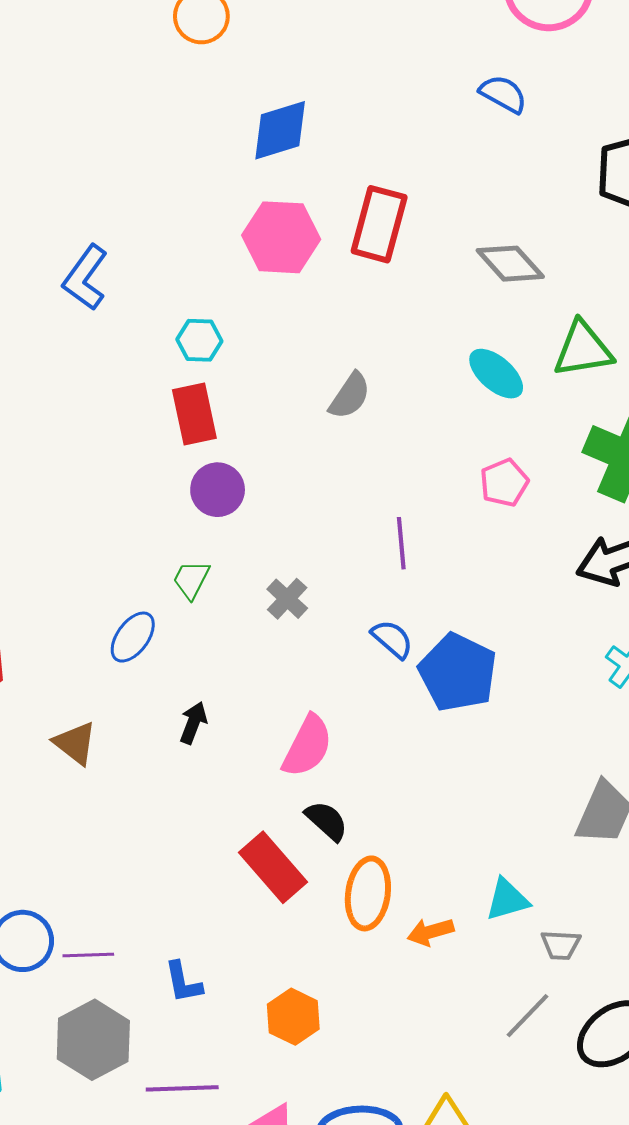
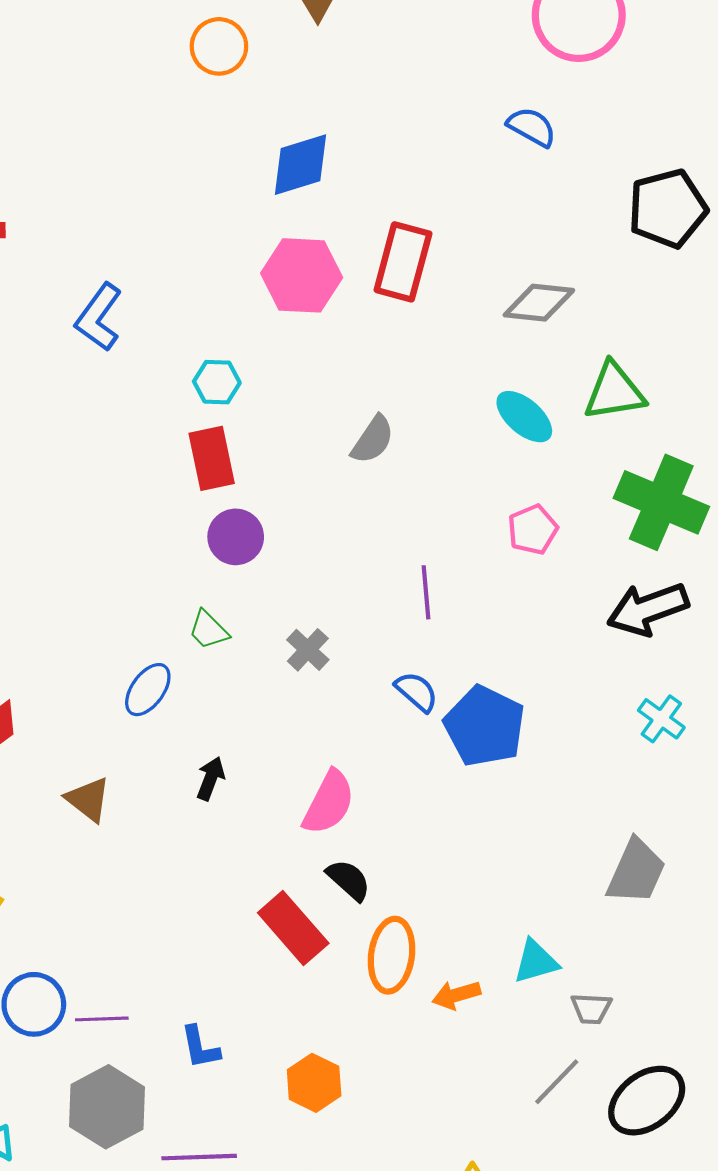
gray diamond: (510, 264) -> (539, 303), turned -42
green trapezoid: (191, 580) -> (208, 630), turned -72

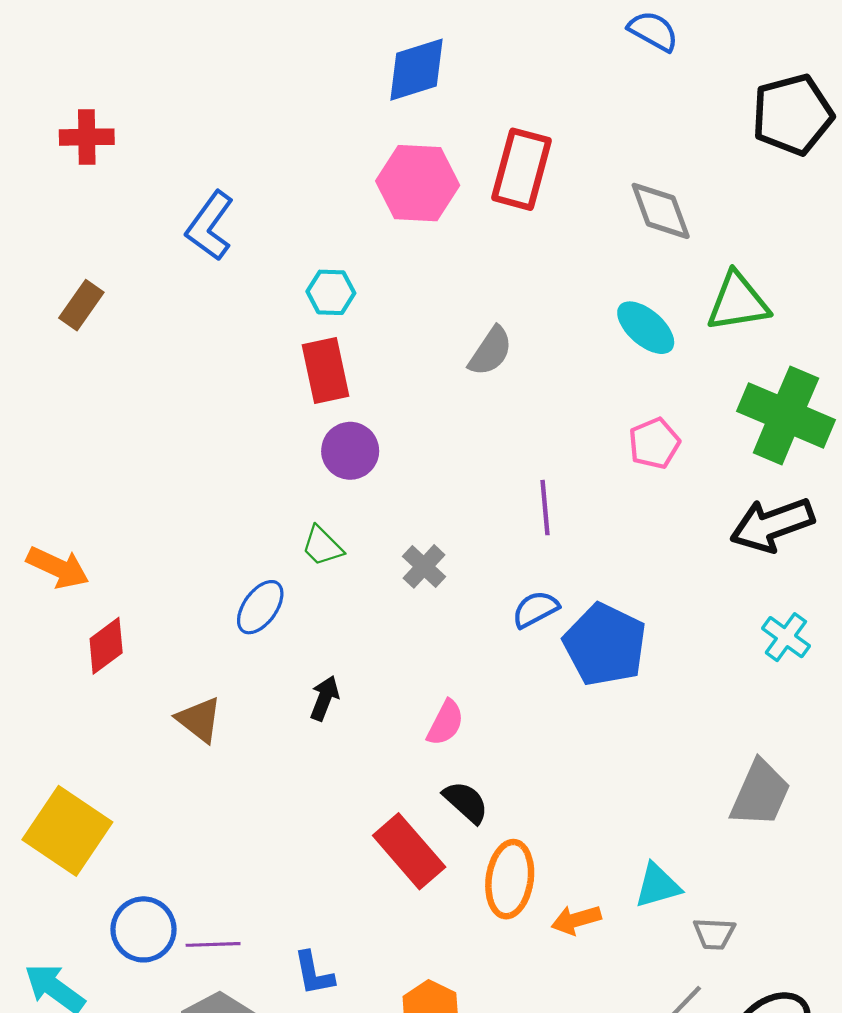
gray diamond: (539, 303) -> (661, 211), turned 64
blue semicircle: (417, 692) -> (535, 609), turned -69
pink semicircle: (329, 803) -> (445, 723), size x0.7

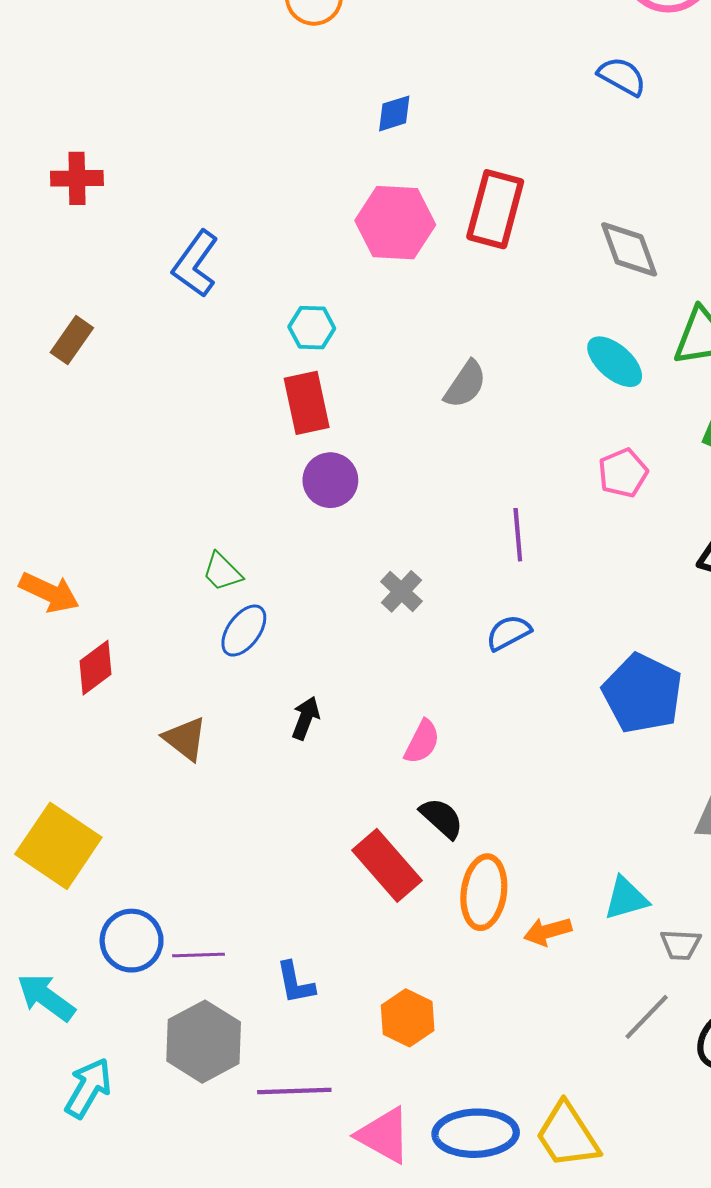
blue diamond: (417, 70) -> (394, 113), size x0.6
green trapezoid: (322, 546) -> (222, 572), moved
blue pentagon: (605, 645) -> (642, 693), moved

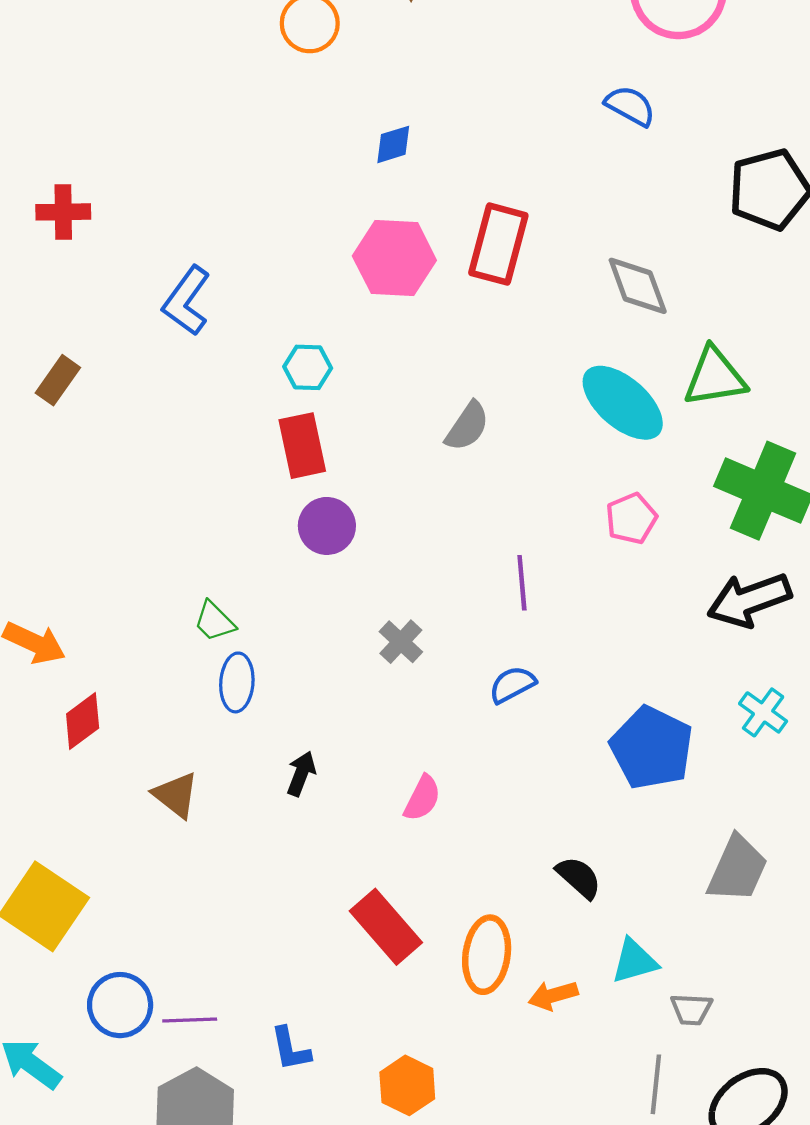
cyan ellipse: (615, 362) -> (623, 403), size x1.4
blue ellipse: (244, 631) -> (237, 682), turned -32
black semicircle: (442, 818) -> (579, 877), moved
gray line: (647, 1017) -> (656, 1084), turned -38

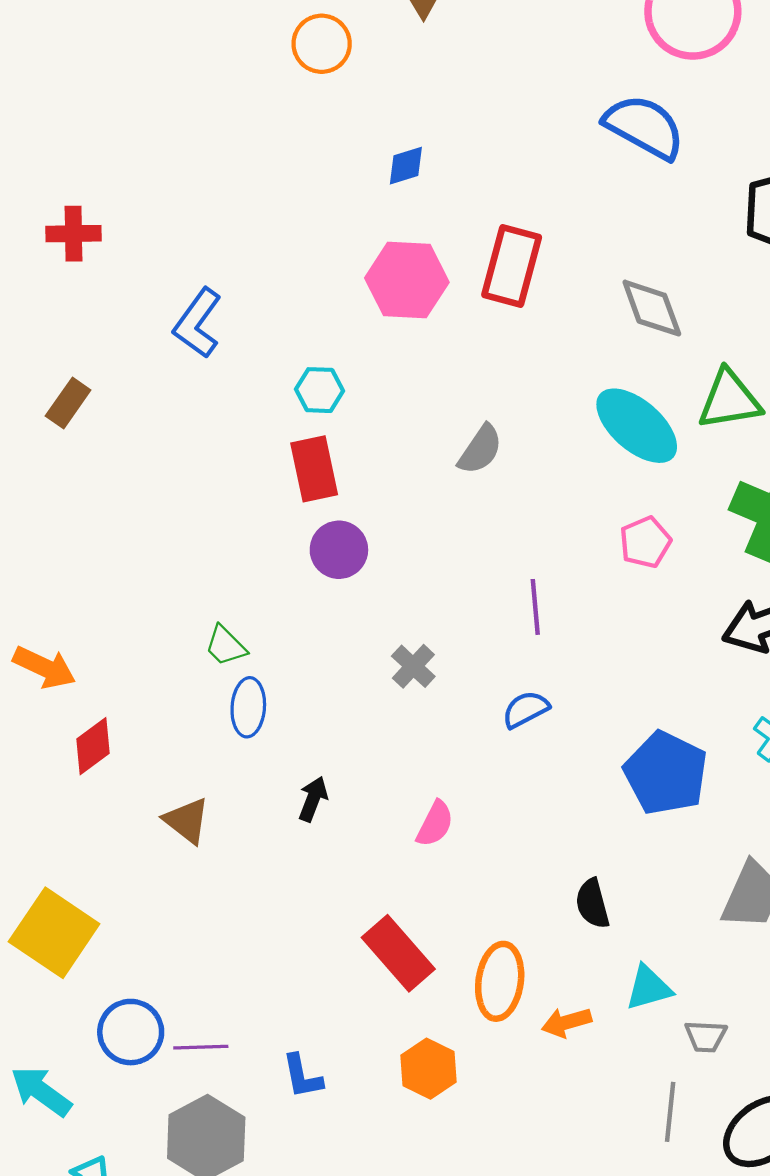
blue semicircle: (630, 106) -> (644, 127), size x1.6
black semicircle: (579, 877) -> (592, 904), turned -147
orange hexagon: (407, 1085) -> (428, 1069), moved

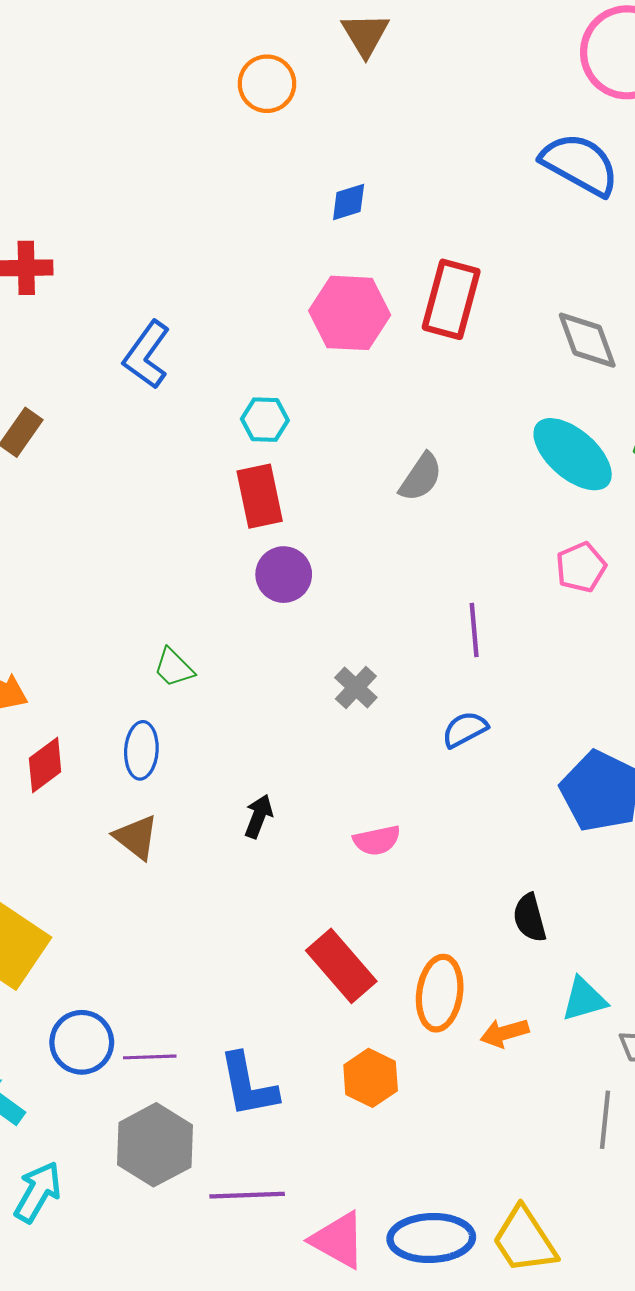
blue ellipse: (248, 707) -> (141, 750), moved
pink semicircle: (435, 824) -> (377, 840), turned 51
blue L-shape: (302, 1076) -> (248, 1085), size x1.5

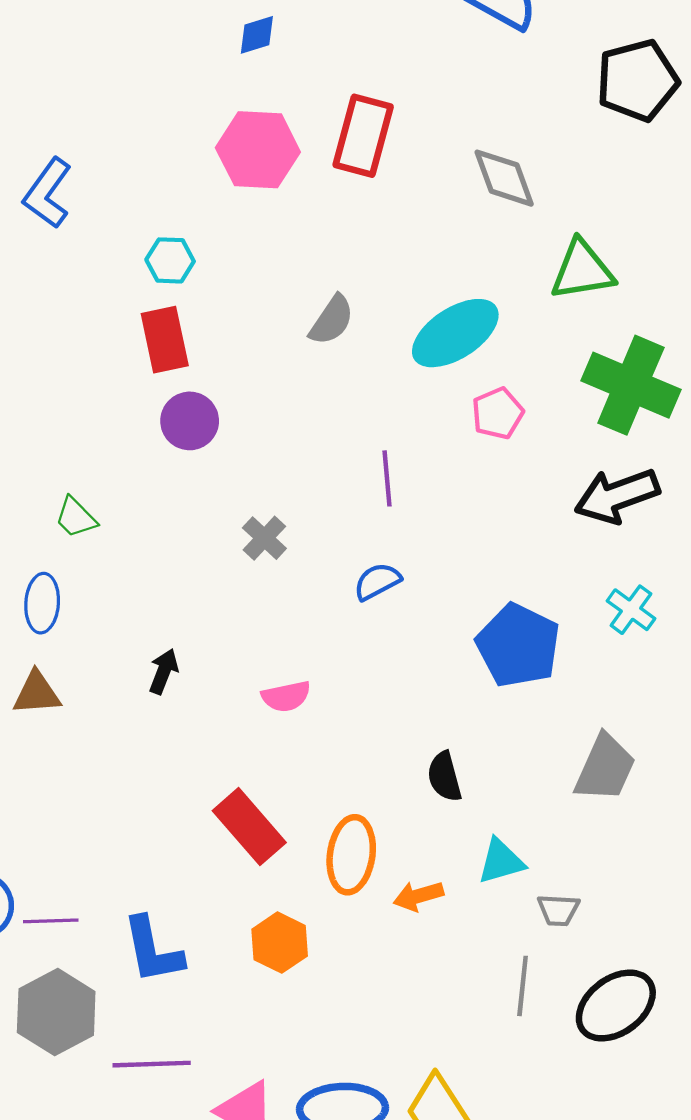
cyan ellipse: (573, 454) -> (455, 333), moved, turned -74
brown triangle: (136, 837) -> (37, 693), turned -42

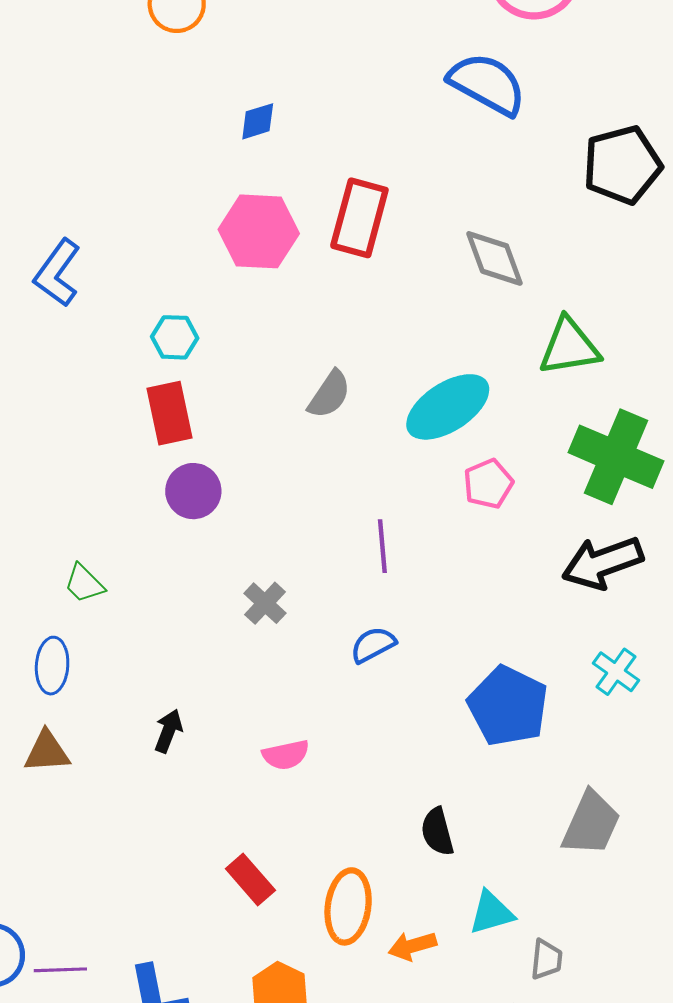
red rectangle: (249, 827) -> (250, 879), size x0.7
gray trapezoid: (558, 910) -> (546, 959), turned -87

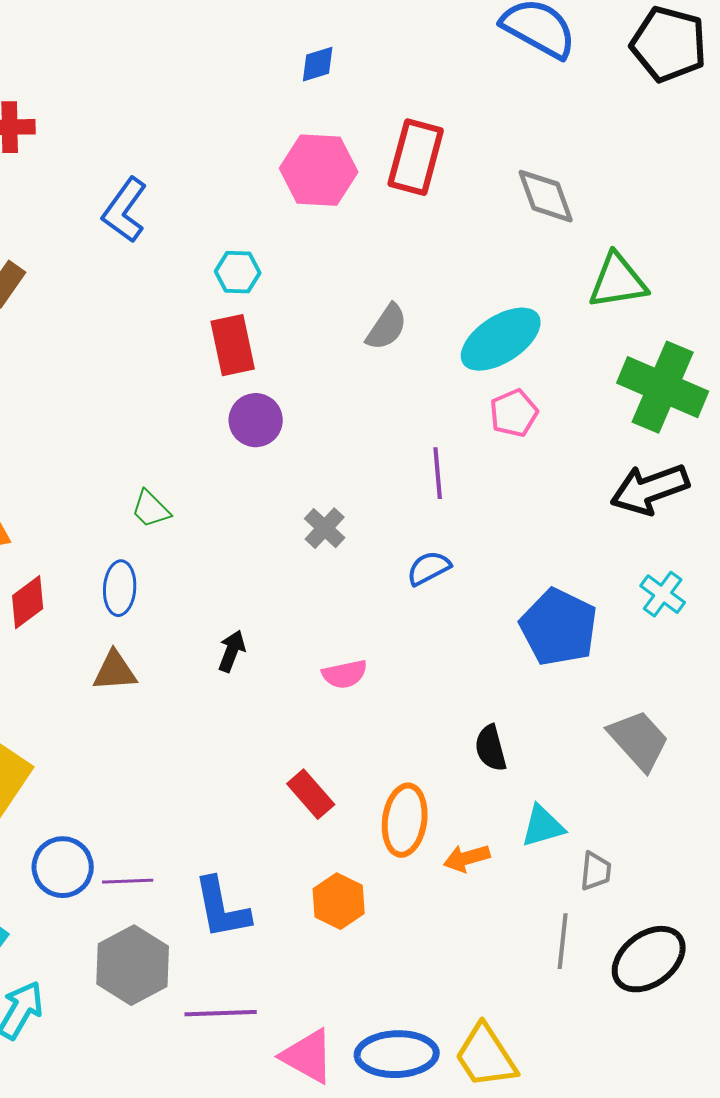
black pentagon: (622, 165) -> (669, 44), moved, turned 30
pink pentagon: (488, 484) -> (514, 413), moved
gray trapezoid: (591, 823) -> (639, 740), turned -66

